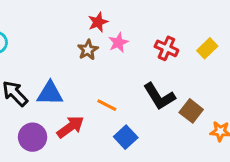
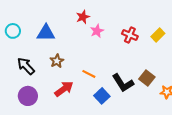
brown star: (88, 50) -> (57, 61), moved
blue triangle: (50, 93) -> (46, 33), moved
black L-shape: (159, 96) -> (123, 83), moved
purple circle: (33, 137) -> (28, 96), moved

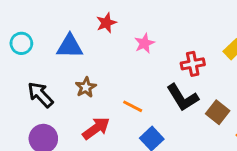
red star: (83, 17) -> (106, 23), moved
red cross: (130, 35) -> (193, 64), moved, turned -35
black L-shape: (123, 83) -> (182, 98), moved

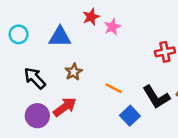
pink star: (144, 43) -> (112, 27), moved
black L-shape: (182, 98) -> (156, 97), moved
red arrow: (96, 128) -> (65, 107), moved

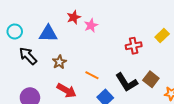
black arrow: (35, 78) -> (28, 56), moved
red arrow: (65, 107) -> (67, 90), moved, turned 66

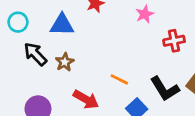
pink star: (91, 25) -> (145, 14), moved
brown star: (59, 62) -> (65, 62), moved

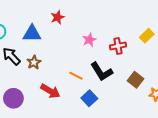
pink star: (145, 14) -> (89, 40), moved
black L-shape: (165, 89) -> (102, 72), moved

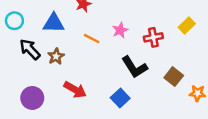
orange line: (76, 76) -> (92, 39), moved

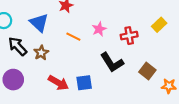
blue triangle: (54, 23) -> (39, 23), turned 42
purple circle: (32, 98) -> (13, 80), moved
blue square: (120, 98) -> (84, 83), moved, turned 35

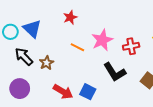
blue triangle: (39, 23) -> (32, 29), moved
pink star: (99, 29) -> (102, 40), size x1.5
blue square: (84, 83) -> (88, 92), turned 35

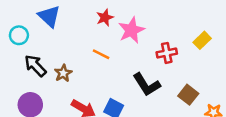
red star: (70, 17) -> (105, 18), moved
blue triangle: (32, 29) -> (49, 16), moved
pink star: (102, 40) -> (131, 30), moved

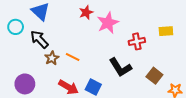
yellow rectangle: (202, 40) -> (166, 31), turned 40
orange line: (101, 54) -> (73, 57), moved
black arrow: (35, 66) -> (39, 39), moved

